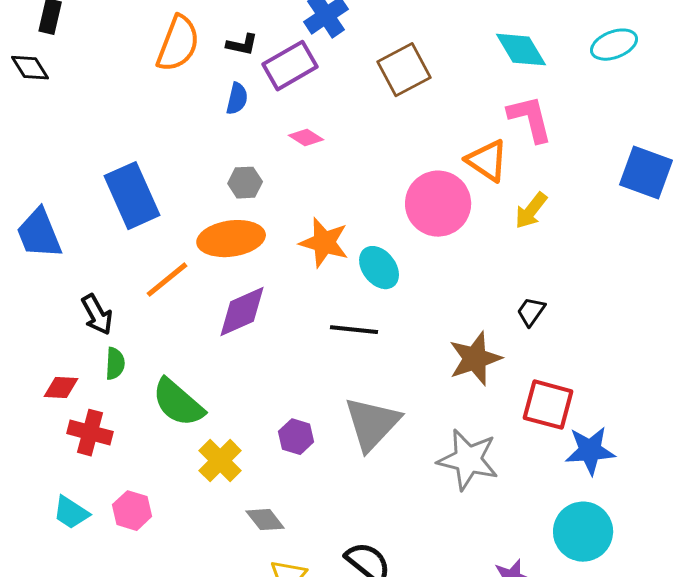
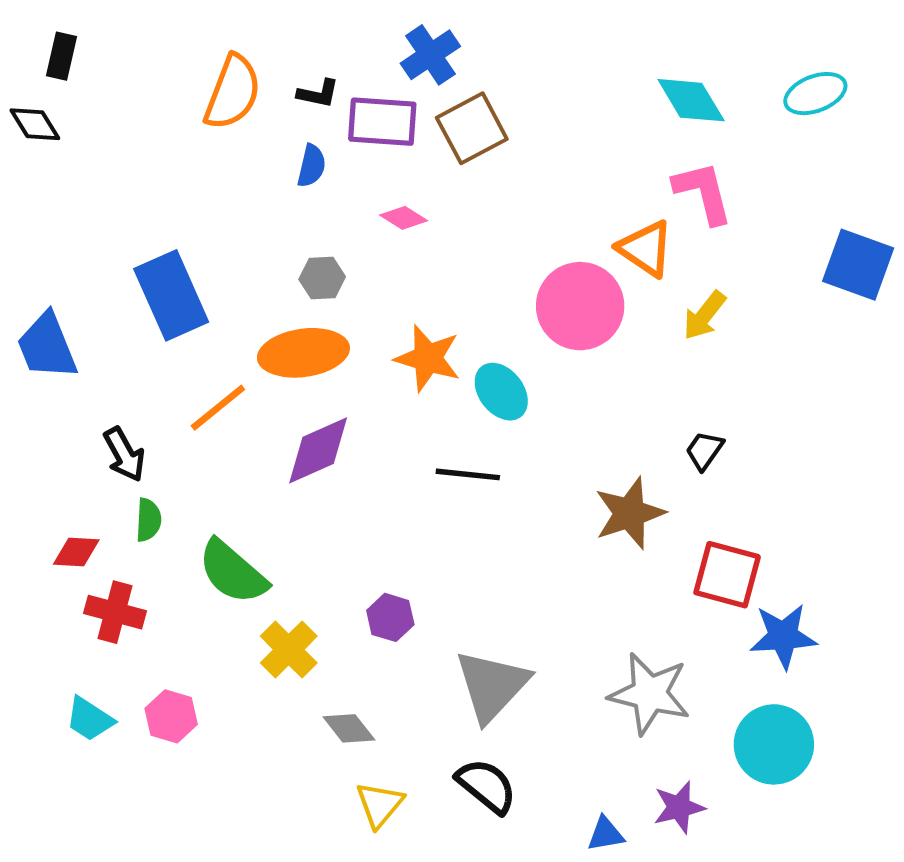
purple rectangle: (290, 66) -> (382, 122), turned 34
brown square: (404, 70) -> (472, 128), moved
gray triangle: (372, 424) -> (492, 686), moved
gray star: (468, 460) -> (650, 694), moved

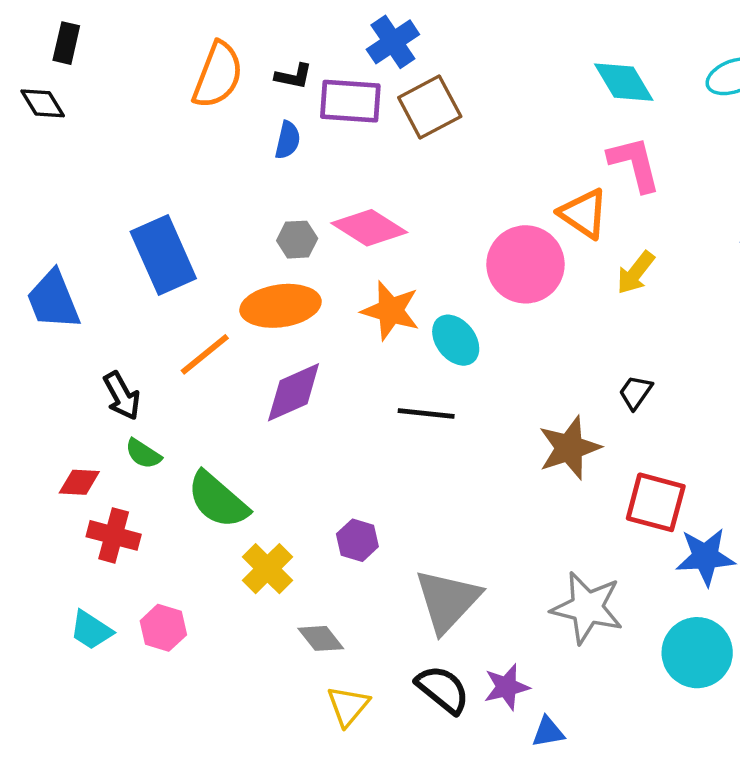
pink diamond: (404, 218) -> (369, 228), moved, size x1.8
green semicircle: (148, 520) -> (143, 454), turned 120
purple star: (679, 807) -> (507, 687), moved

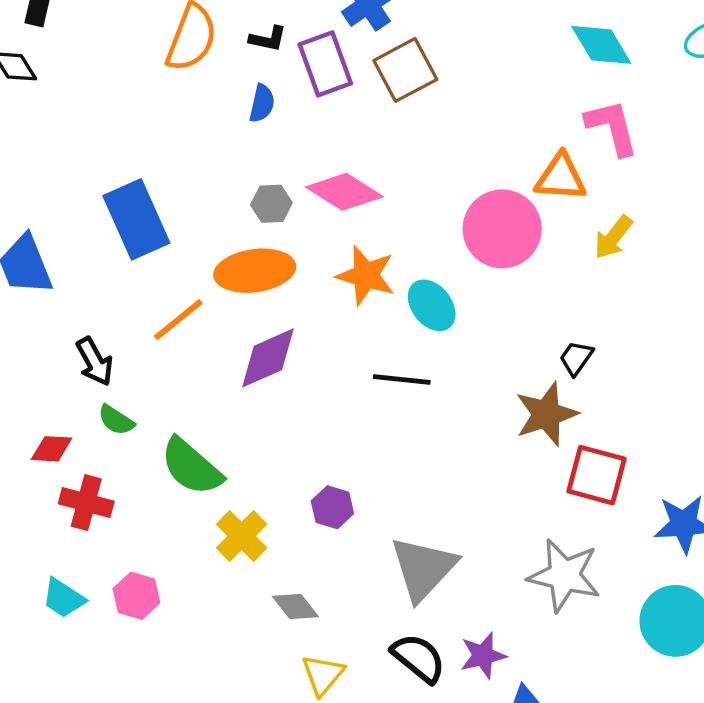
purple rectangle: (350, 101) -> (325, 64), turned 66
orange triangle: (584, 214) -> (561, 177), turned -30
black trapezoid: (636, 392) -> (576, 358), moved
red square: (656, 502) -> (597, 475), moved

